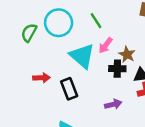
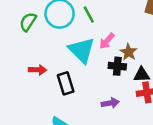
green line: (96, 21) -> (89, 15), moved

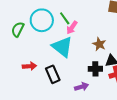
pink arrow: (107, 41) -> (72, 27), moved
black cross: (117, 66) -> (95, 69), moved
purple arrow: (110, 103) -> (82, 87), moved

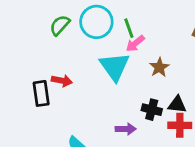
brown star: (99, 44) -> (159, 67), moved
black rectangle: (53, 74) -> (41, 93), moved

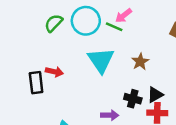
green line: (129, 28) -> (114, 27), turned -48
pink arrow: (135, 44) -> (124, 16), moved
black triangle: (177, 105) -> (155, 95), turned -36

